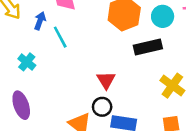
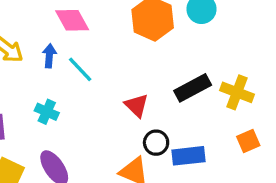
black rectangle: (148, 47) -> (193, 88), moved
red triangle: (106, 80) -> (137, 105), moved

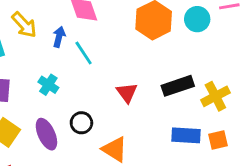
yellow cross: (237, 92) -> (215, 96), turned 32
black circle: (156, 143) -> (81, 123), moved
blue rectangle: (189, 156) -> (186, 135), moved

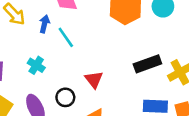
red triangle: (127, 93) -> (94, 80), moved

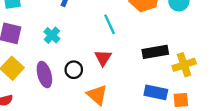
cyan line: (66, 37) -> (110, 24), moved

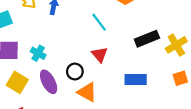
cyan cross: (52, 35) -> (38, 53), moved
blue rectangle: (156, 92) -> (136, 80), moved
orange triangle: (97, 95) -> (87, 92), moved

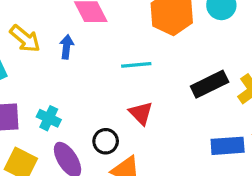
cyan line: (99, 22) -> (136, 65), turned -54
blue rectangle: (136, 80) -> (228, 146), moved

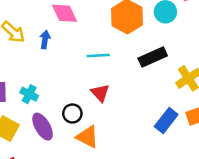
black rectangle: (210, 84) -> (153, 57), moved
blue rectangle: (228, 146) -> (166, 120), turned -50

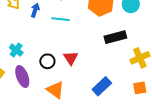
cyan line: (98, 55) -> (61, 19), moved
black circle: (72, 113) -> (47, 61), moved
blue rectangle: (166, 120) -> (102, 86), moved

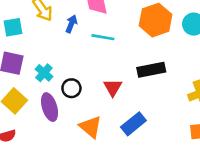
black rectangle: (115, 37) -> (151, 70), moved
black circle: (47, 61) -> (71, 88), moved
blue rectangle: (102, 86) -> (133, 124), moved

